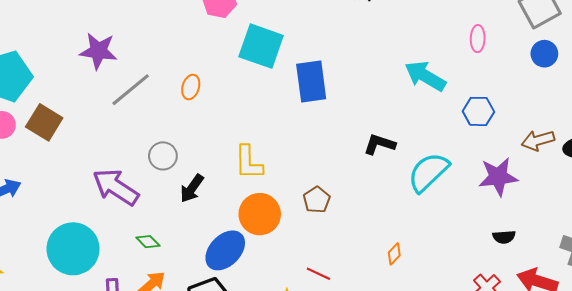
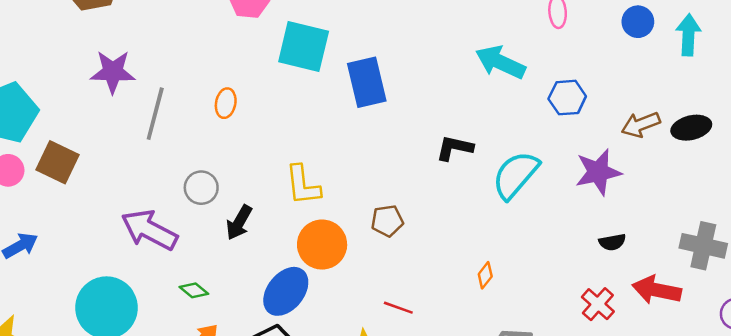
gray line: (131, 90) -> (155, 114), turned -30
brown pentagon: (317, 200) -> (387, 221), turned 30

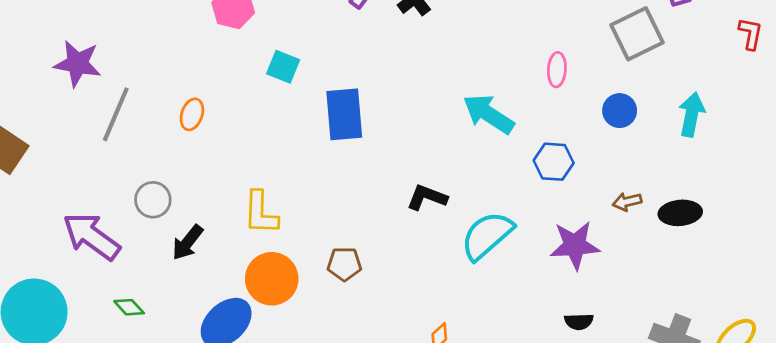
blue circle: (638, 22) -> (620, 111), moved
cyan square: (304, 47) -> (283, 67), size x0.6
brown arrow: (641, 125) -> (627, 202), size x0.7

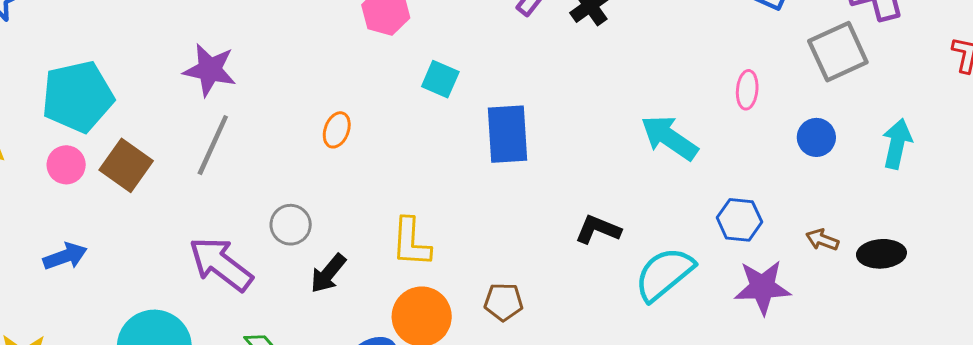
gray line: (116, 114) -> (213, 145), moved
blue hexagon: (554, 162) -> (739, 220), moved
brown arrow: (627, 202) -> (822, 240), turned 32

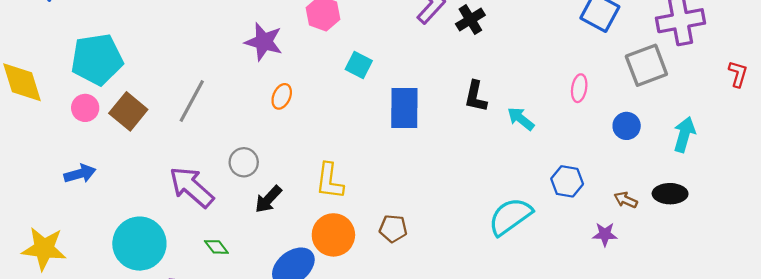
purple star: (210, 70) -> (264, 42), moved
cyan arrow: (669, 138) -> (521, 119), size x0.7
black L-shape: (598, 229) -> (476, 97), moved, turned -104
black ellipse: (881, 254) -> (670, 194), moved
purple star: (762, 287) -> (605, 234), moved, size x0.6

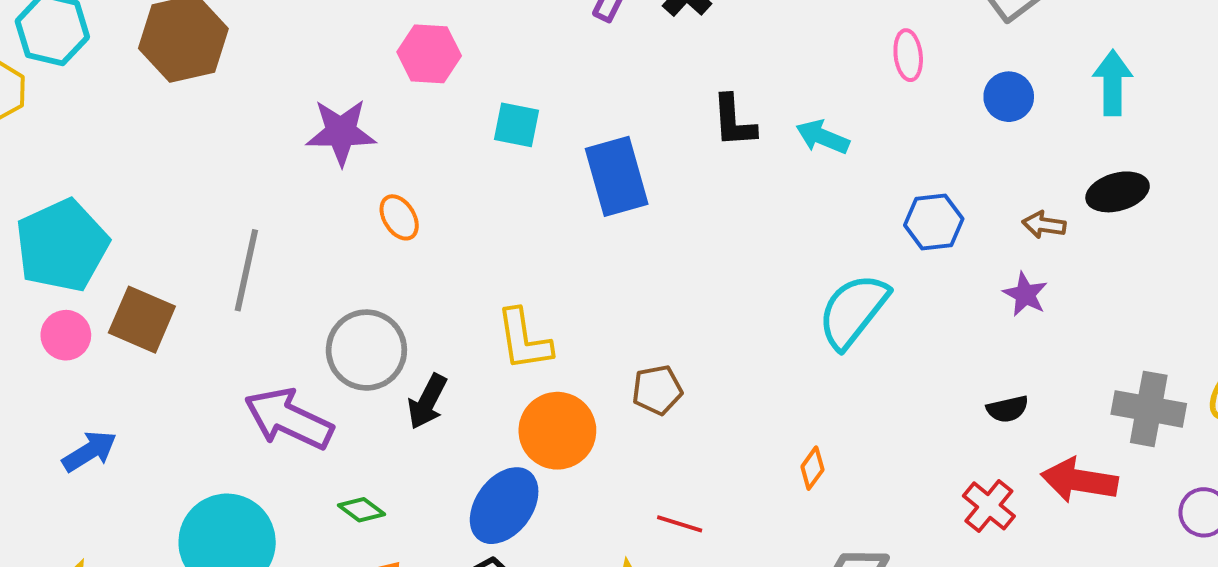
orange ellipse: (282, 96) -> (399, 217), turned -40
gray circle: (244, 162) -> (366, 350), size x1.5
purple star: (605, 234) -> (1025, 294), turned -30

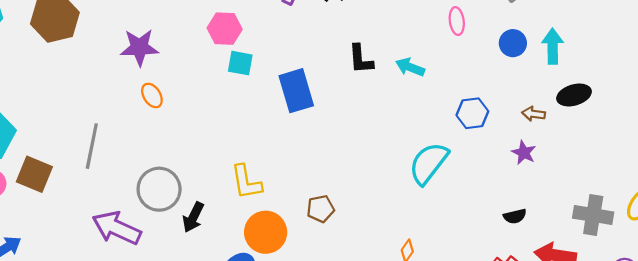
pink hexagon: (429, 54) -> (225, 29), moved
cyan arrow: (1113, 83) -> (553, 46), moved
purple star: (341, 132) -> (139, 47), moved
orange ellipse: (399, 217) -> (152, 95), moved

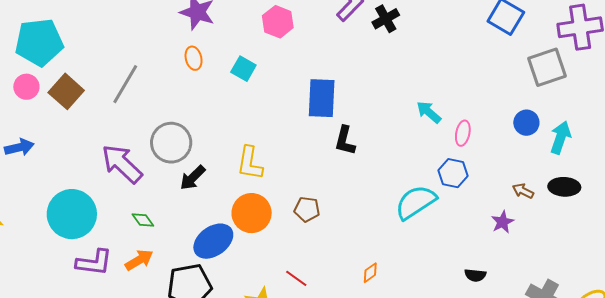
pink ellipse: (457, 21) -> (463, 133), moved
black L-shape: (361, 59) -> (345, 141), moved
cyan square: (240, 63) -> (243, 69), moved
blue hexagon: (472, 113) -> (453, 173), moved

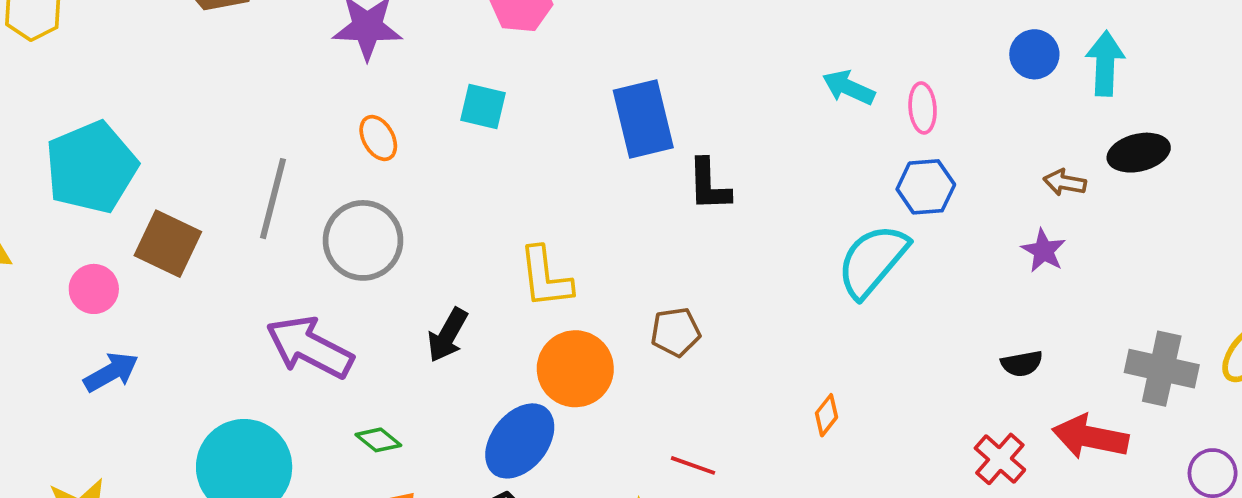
orange ellipse: (194, 58) -> (378, 138), moved
pink circle: (26, 87) -> (94, 289), moved
gray circle: (171, 143) -> (363, 240), moved

